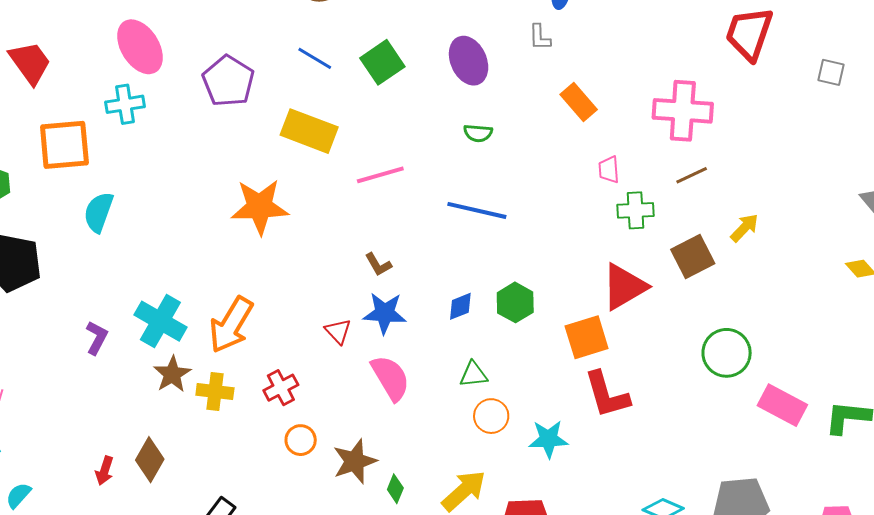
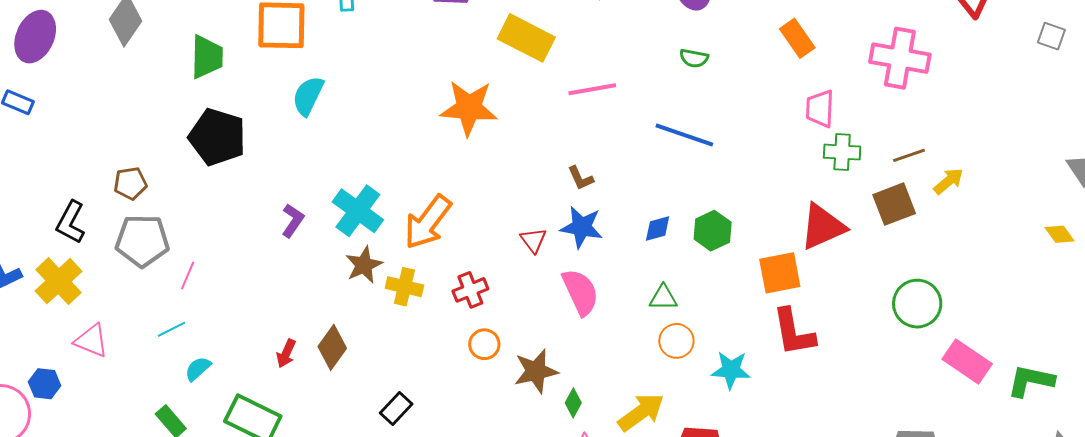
pink trapezoid: (609, 170) -> (820, 109), size x1.4
brown line: (692, 175) -> (909, 155), moved

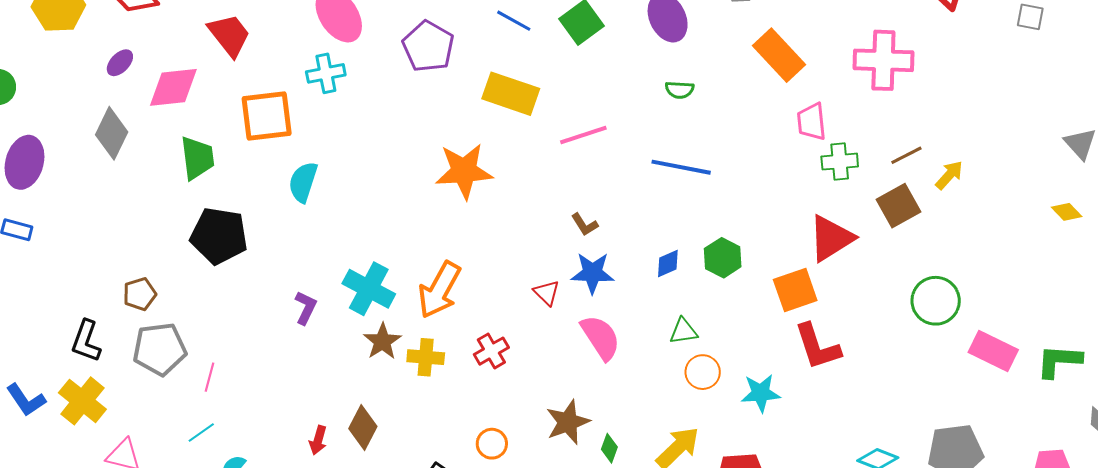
orange rectangle: (797, 38) -> (779, 55), size x1.4
orange circle: (484, 344) -> (492, 444), moved

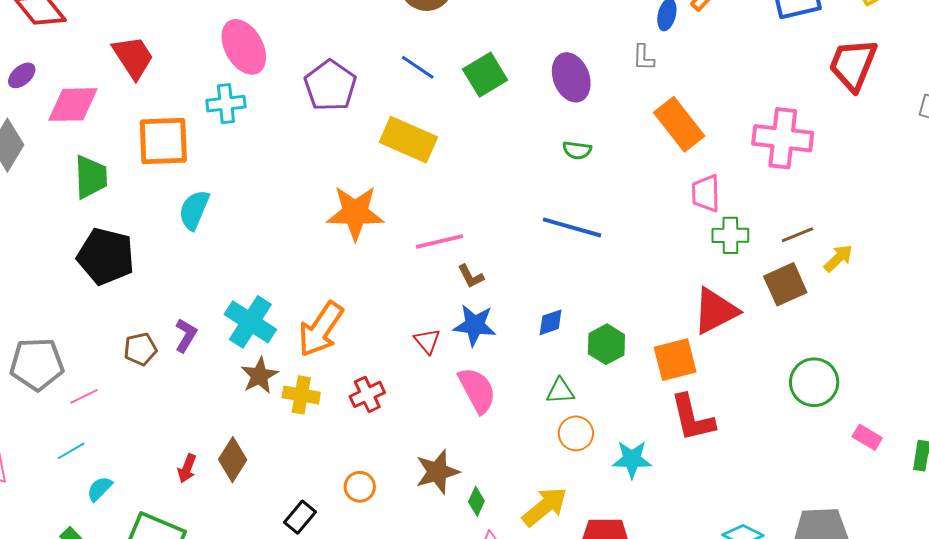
pink line: (583, 135) -> (439, 242), moved
green hexagon: (723, 258) -> (606, 344), moved
brown pentagon: (140, 294) -> (140, 349), moved
pink rectangle: (993, 351) -> (867, 437), size x0.6
pink line: (209, 377) -> (84, 396), turned 44

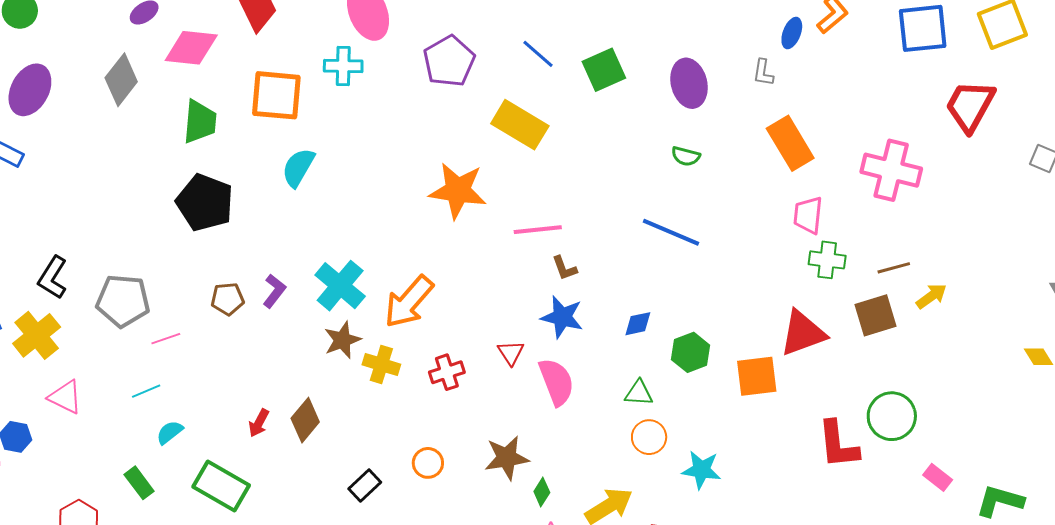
red triangle: (427, 341) -> (511, 353), moved
red L-shape: (692, 418) -> (838, 445), moved

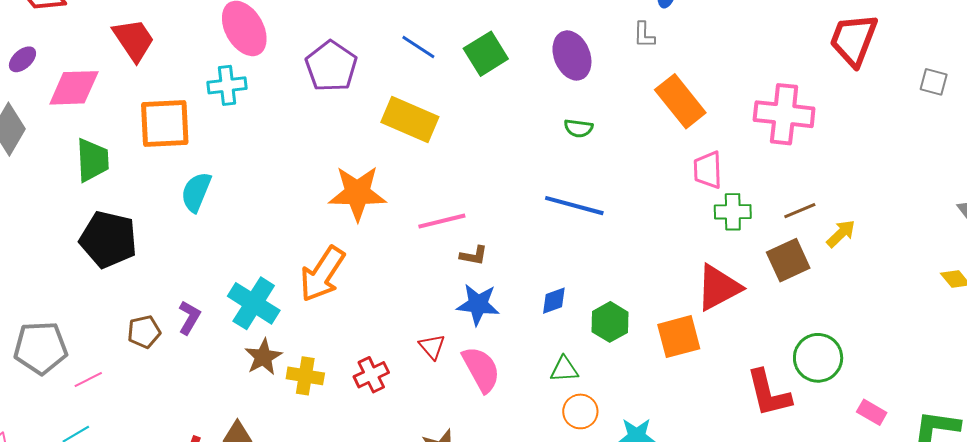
brown L-shape: (564, 268) -> (474, 256), turned -52
orange arrow: (409, 302) -> (322, 274), moved

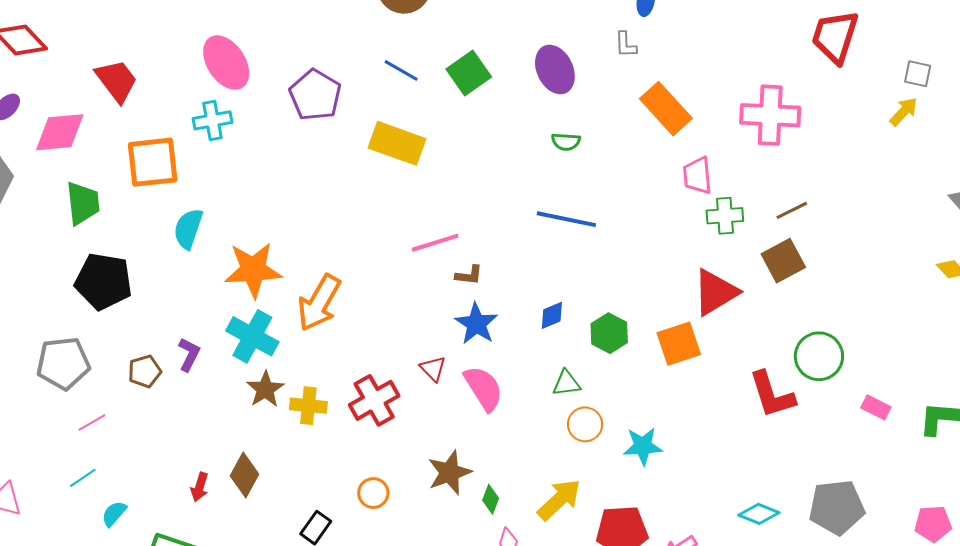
orange star: (357, 193) -> (253, 270), moved
yellow arrow: (841, 234) -> (904, 112), moved
blue star: (478, 304) -> (476, 324), turned 30
gray pentagon: (41, 348) -> (63, 363), moved
red cross: (371, 375) -> (374, 400), size x1.4

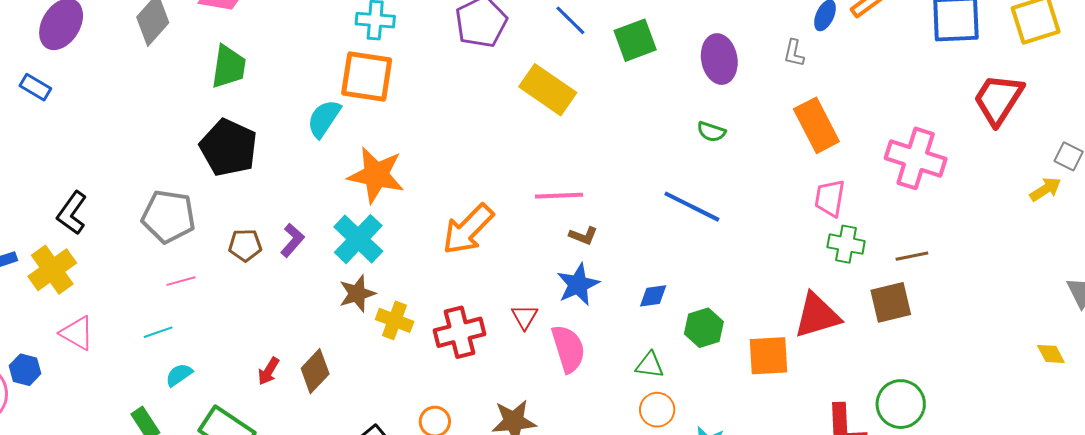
orange square: (153, 162) -> (367, 76), moved
orange arrow: (319, 303) -> (468, 229), moved

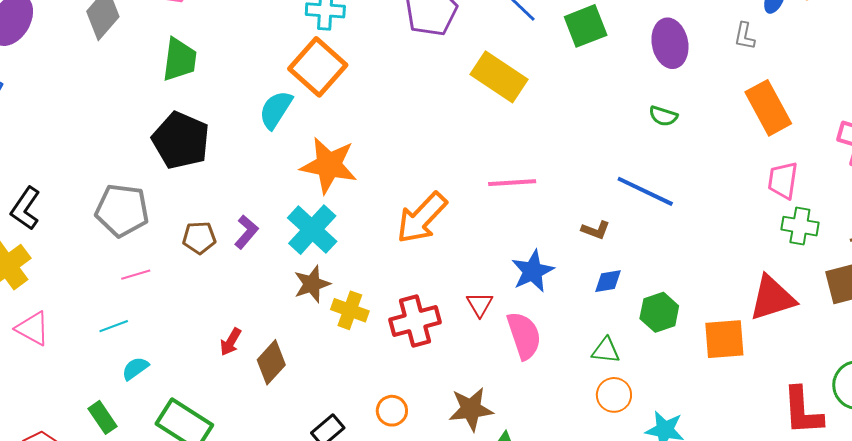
orange square: (367, 76) -> (318, 67), turned 34
brown L-shape: (583, 236) -> (596, 230), moved
red arrow: (269, 371) -> (231, 342), moved

